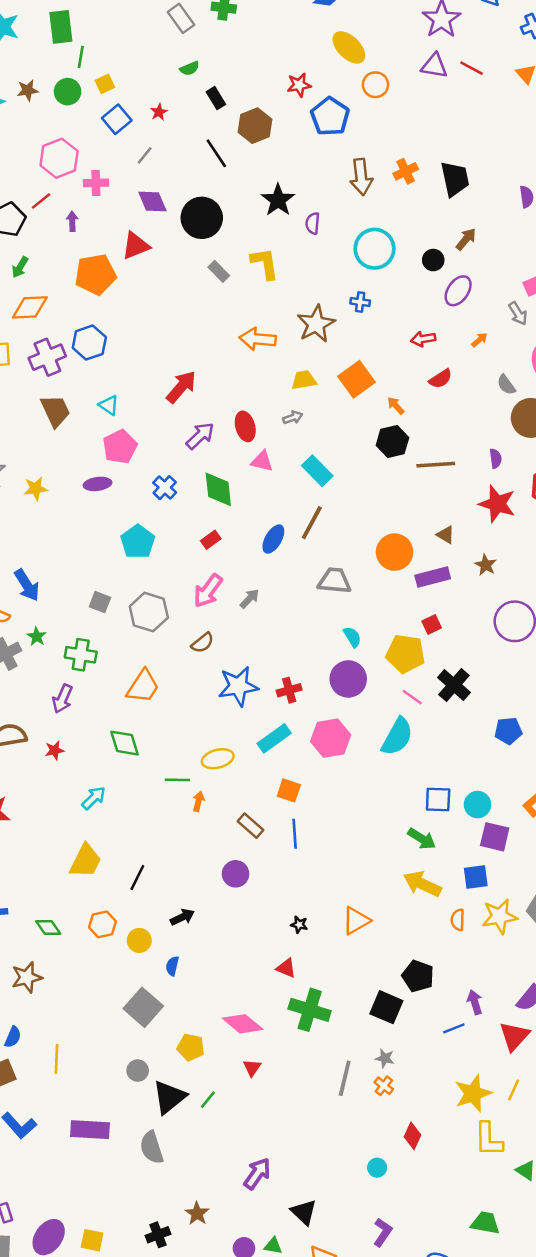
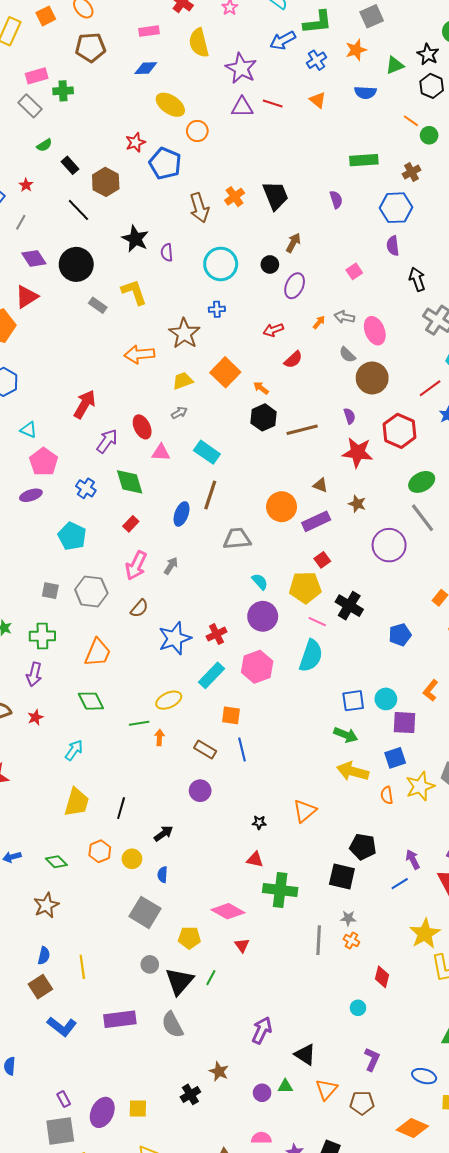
gray arrow: (518, 313) -> (344, 317), moved, turned 144

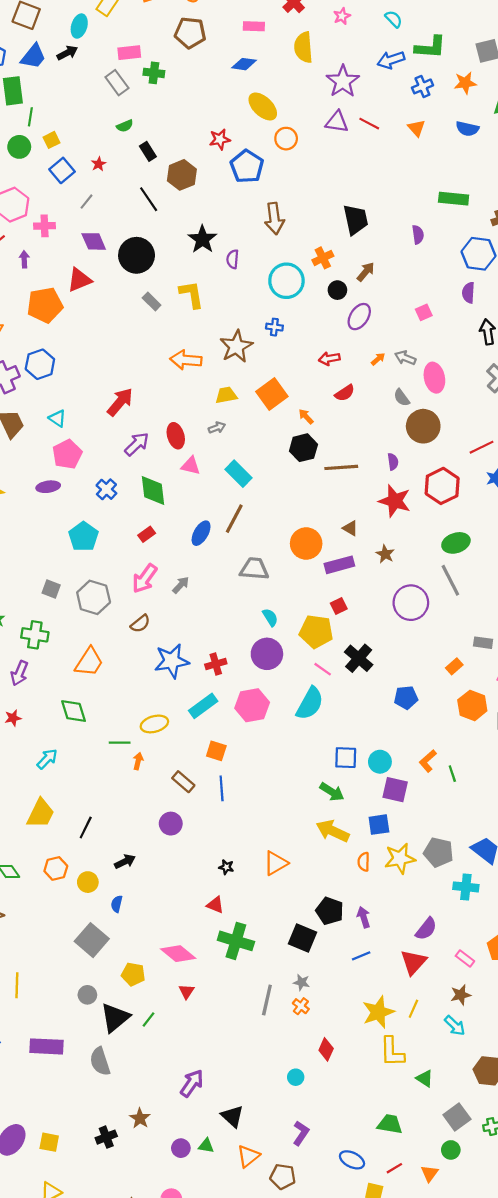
orange cross: (235, 197) -> (323, 258), moved
purple arrow: (413, 859) -> (364, 917), moved

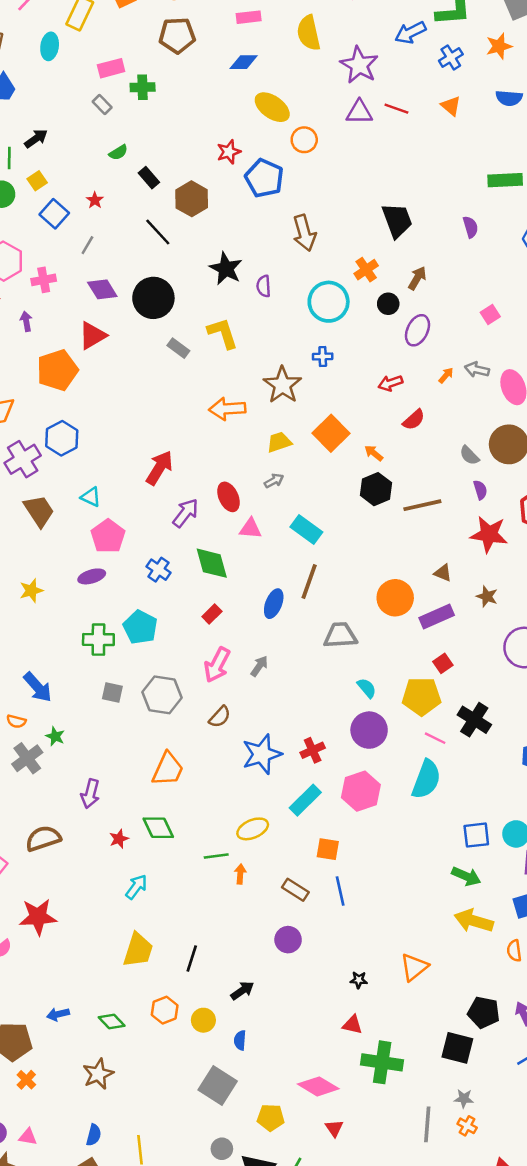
black arrow: (67, 53) -> (36, 139), moved
gray rectangle: (117, 83) -> (102, 104), size x0.7
gray semicircle: (402, 398) -> (469, 455), moved
green cross: (35, 635) -> (98, 640), moved
red star: (13, 718) -> (119, 839), moved

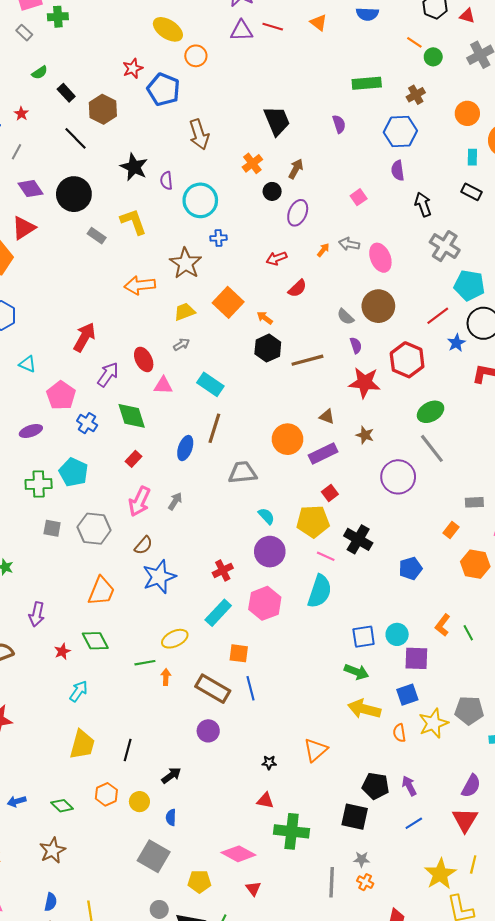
cyan circle: (329, 302) -> (200, 200), moved
pink pentagon: (108, 536) -> (61, 395), moved
blue star: (262, 754) -> (159, 577), moved
brown rectangle: (295, 890) -> (213, 689), size x1.5

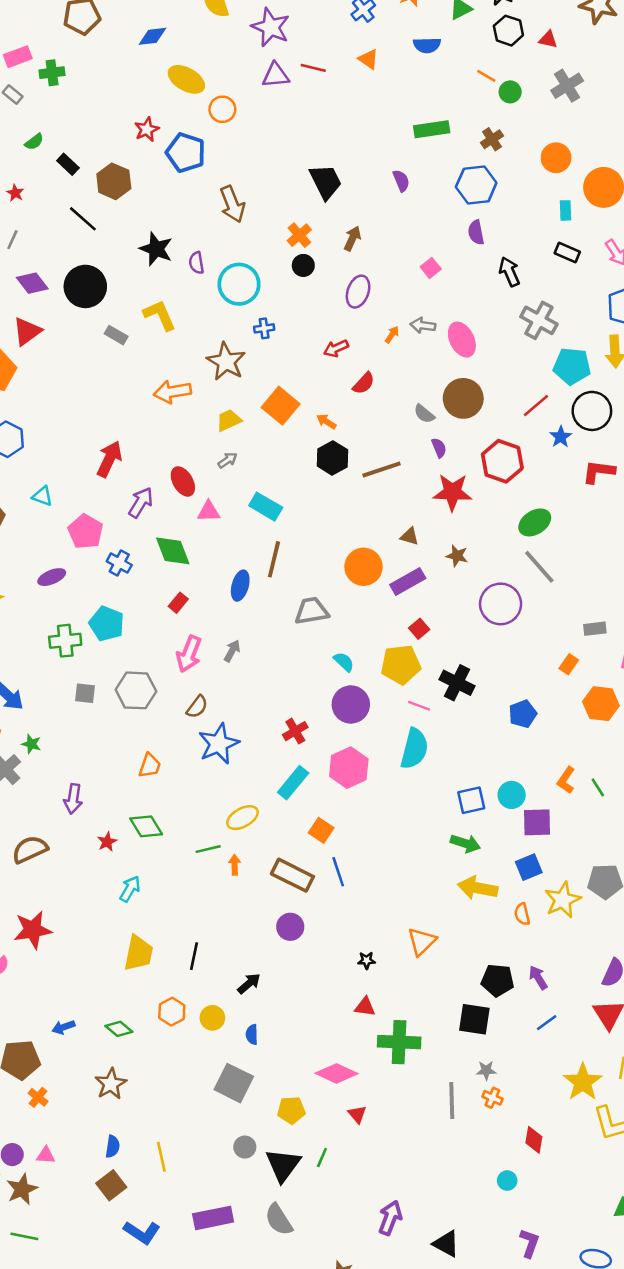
black circle: (272, 191) -> (303, 265), moved
orange trapezoid: (101, 591) -> (150, 766), size x0.7
orange square: (239, 653) -> (321, 830), turned 30

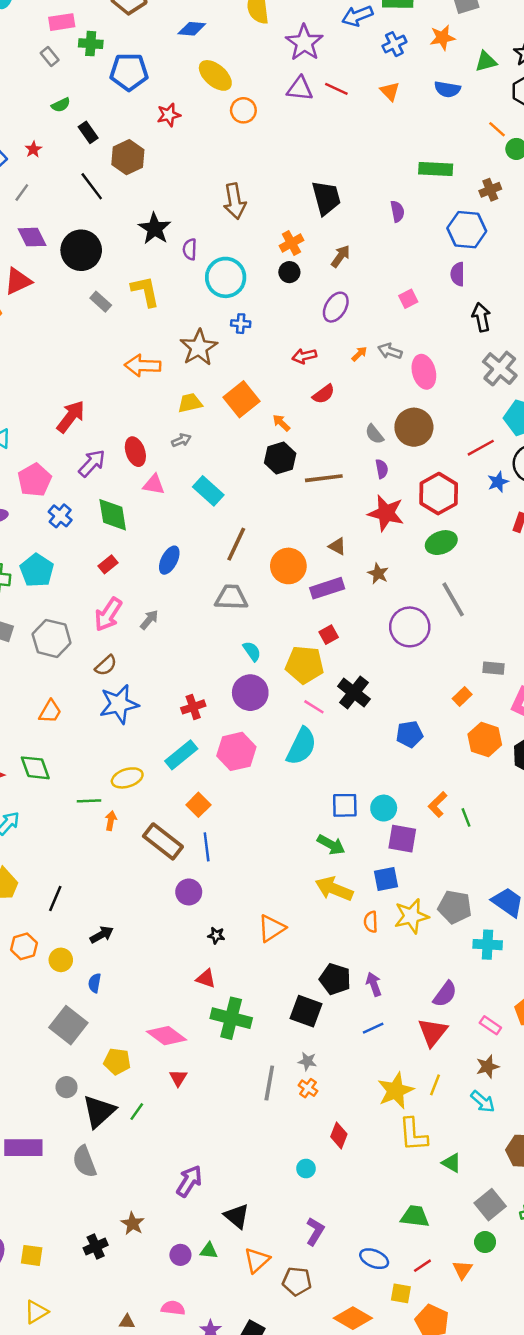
blue pentagon: (186, 153) -> (129, 72), moved, turned -30
green ellipse: (535, 522) -> (441, 543), moved
brown line: (274, 559) -> (236, 544), moved
purple circle: (290, 927) -> (189, 892), moved

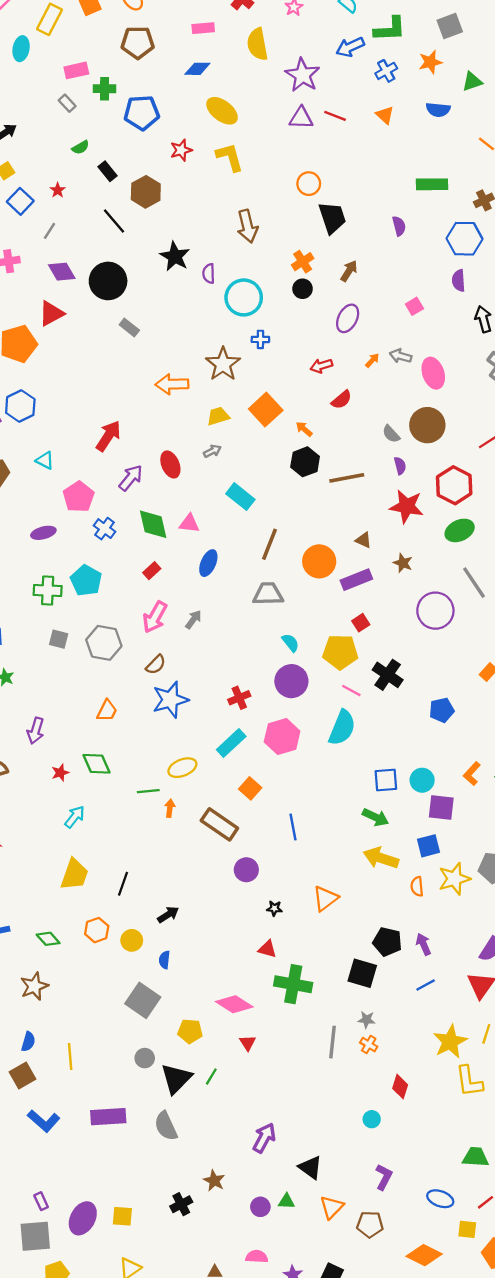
orange circle: (243, 110) -> (309, 184), moved
yellow L-shape: (145, 291) -> (230, 157), moved
pink triangle: (154, 485) -> (189, 523), moved
blue line: (207, 847) -> (293, 827), moved

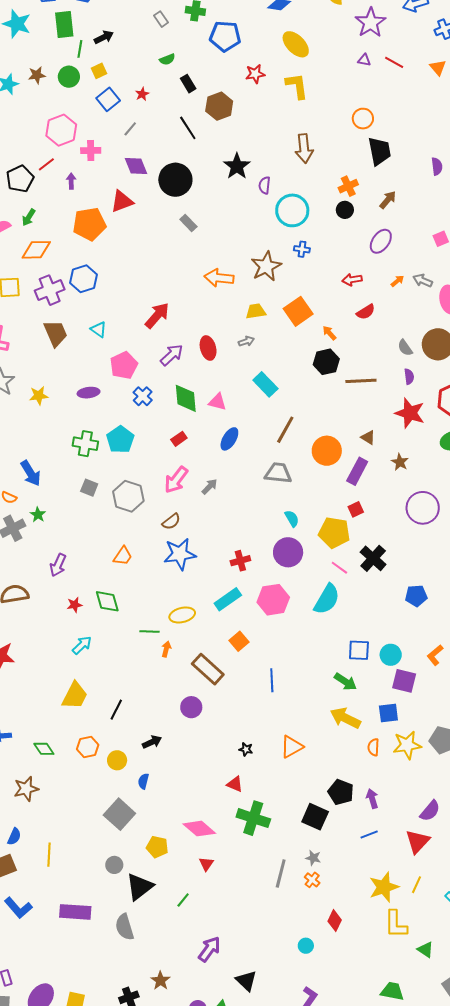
purple triangle: (301, 118) -> (364, 60), size x0.6
purple rectangle: (356, 580) -> (357, 471), turned -48
purple circle: (246, 870) -> (191, 707), moved
green line: (211, 1077) -> (183, 900), moved

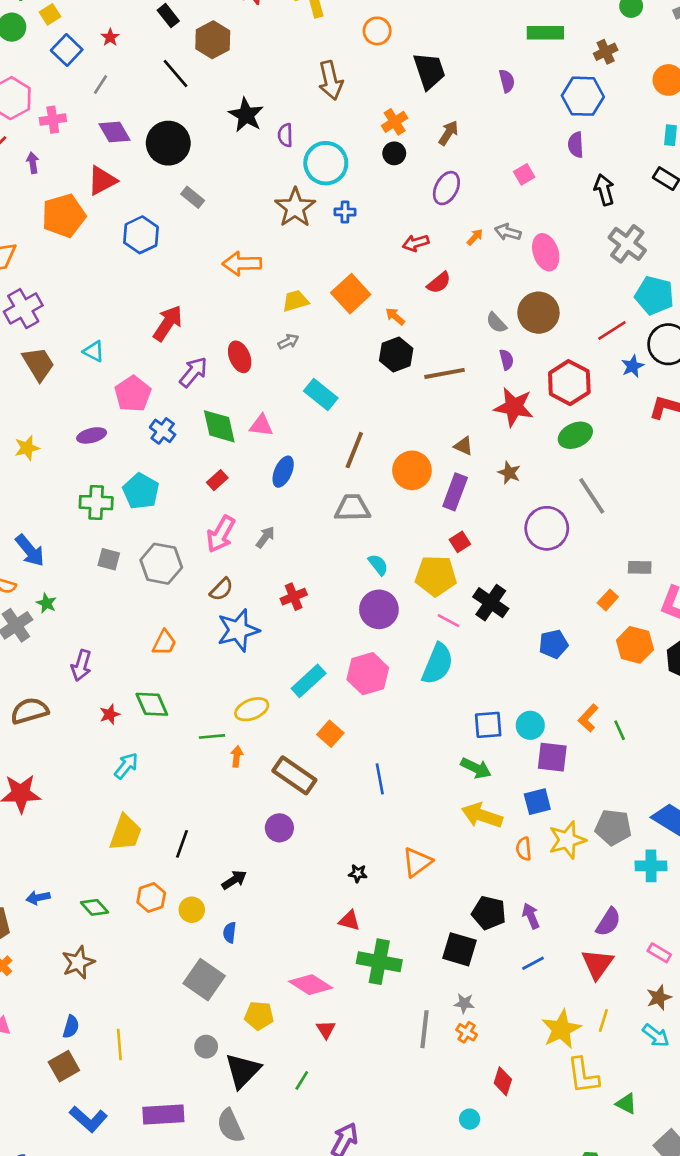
orange circle: (363, 119) -> (377, 31), moved
brown star: (266, 266) -> (295, 208), moved
blue hexagon: (84, 279) -> (141, 235), moved
red cross: (240, 561) -> (294, 597), moved

